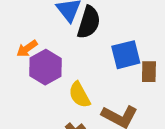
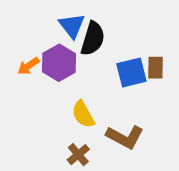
purple hexagon: (45, 67) -> (59, 63), moved
brown rectangle: (149, 72) -> (156, 68), moved

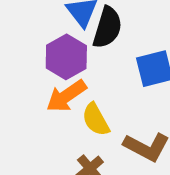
orange arrow: (28, 66) -> (66, 96), moved, size x1.5

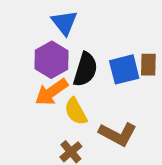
black semicircle: (107, 27) -> (85, 69), moved

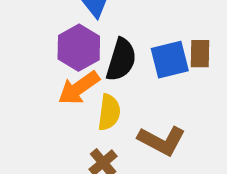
yellow semicircle: (76, 111) -> (109, 112), turned -144

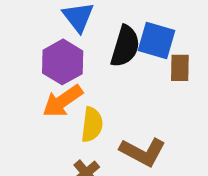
black semicircle: (121, 60) -> (125, 46), moved
blue square: (170, 60) -> (156, 40), moved, turned 30

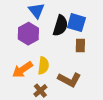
brown rectangle: (180, 68) -> (80, 46), moved
orange arrow: (63, 101) -> (22, 70), moved

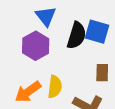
brown rectangle: (80, 46) -> (102, 73), moved

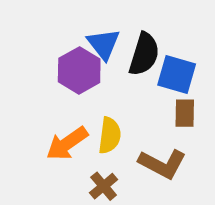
blue triangle: (46, 16) -> (104, 44), moved
blue square: (97, 32) -> (177, 74), moved

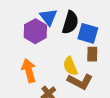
yellow semicircle: (110, 135) -> (70, 66), moved, turned 150
orange arrow: (67, 144) -> (29, 71), turned 110

